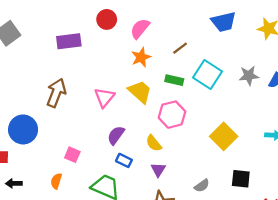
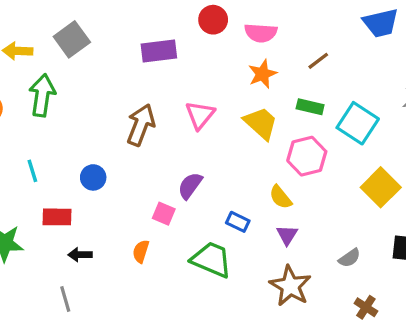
pink semicircle: (140, 29) -> (261, 33), turned -125
cyan square: (208, 74) -> (358, 123), moved
pink triangle: (104, 97) -> (200, 115), moved
blue circle: (23, 129) -> (93, 177), size x0.6
purple semicircle: (116, 135) -> (190, 186), moved

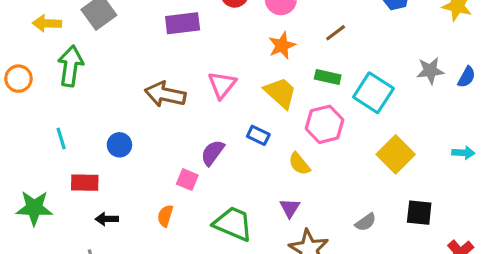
brown arrow: (141, 125) -> (165, 94), turned -99
blue rectangle: (238, 222) -> (258, 135), moved
purple triangle: (287, 235) -> (290, 208), moved

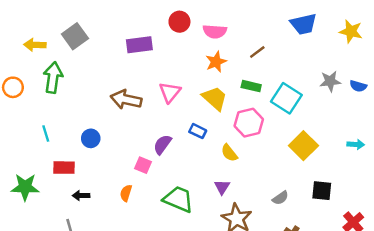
blue semicircle: (467, 77) -> (358, 86), turned 77

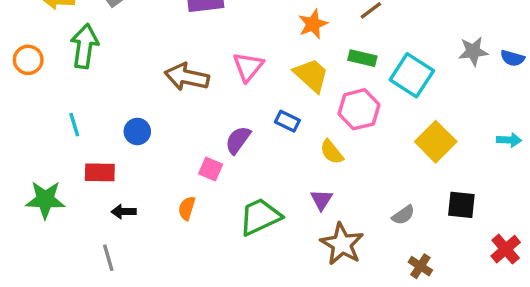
green trapezoid: (178, 199) -> (260, 217), turned -48

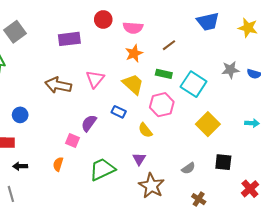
blue circle: (137, 131) -> (20, 115), moved

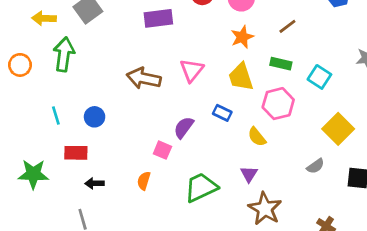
yellow trapezoid: (133, 84) -> (241, 77), turned -150
cyan square: (194, 84) -> (319, 77), size x0.7
gray semicircle: (188, 168) -> (315, 166), moved

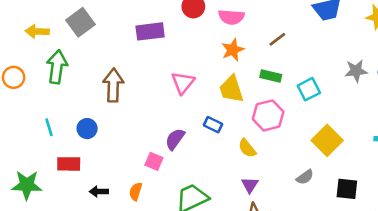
cyan square: (319, 77) -> (309, 89), turned 30
brown arrow: (144, 78) -> (113, 85), moved, turned 80
purple triangle: (249, 174) -> (250, 185), moved
black arrow: (95, 183) -> (99, 192), moved

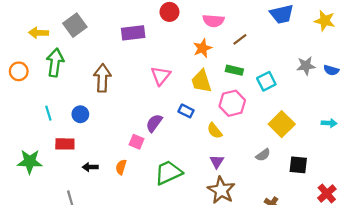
pink semicircle: (231, 17) -> (213, 21), moved

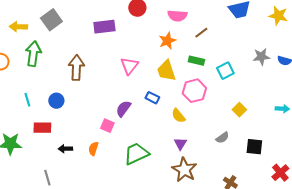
yellow square: (282, 124) -> (239, 110), size x0.6

